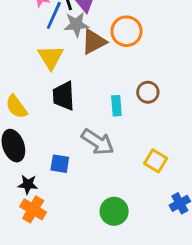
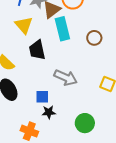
cyan rectangle: (116, 106) -> (62, 29), moved, size x1.6
black star: (28, 184) -> (49, 112), moved

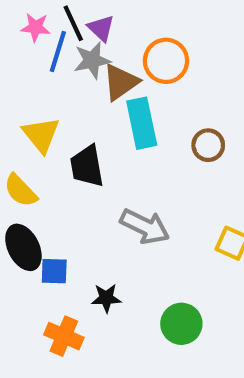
yellow triangle: (24, 25) -> (41, 135), moved
blue square: (42, 97) -> (54, 271), moved

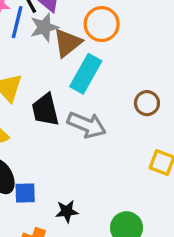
cyan rectangle: (142, 123) -> (86, 74), turned 45
brown circle: (208, 145) -> (147, 103), moved
gray arrow: (145, 226) -> (87, 125), moved

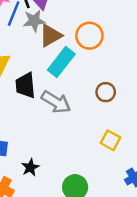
orange circle: (102, 24) -> (89, 36), moved
black star: (67, 211) -> (30, 167), turned -30

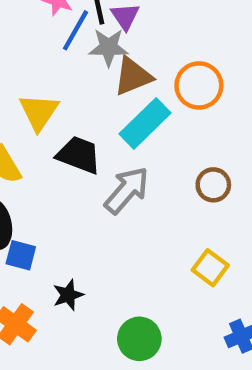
black trapezoid: (25, 85) -> (79, 155), turned 108
gray arrow: (56, 102) -> (127, 190), turned -88

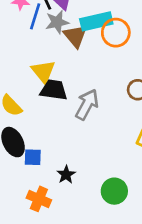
brown triangle: (133, 76) -> (75, 36), turned -35
yellow triangle: (39, 112) -> (43, 71), moved
cyan rectangle: (145, 123) -> (96, 21), moved, turned 44

